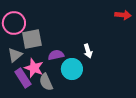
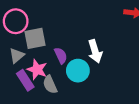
white arrow: (88, 51) -> (95, 51), size x1.5
purple semicircle: (56, 55) -> (61, 56), turned 77

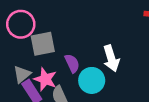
gray triangle: (17, 56) -> (22, 74), moved

